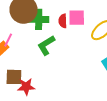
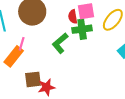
green cross: (39, 19) -> (82, 29), moved

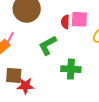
green cross: (82, 29) -> (71, 69), moved

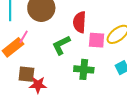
pink square: (79, 19) -> (97, 40), moved
red semicircle: (65, 22) -> (80, 22), size x1.5

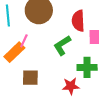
red star: (38, 85) -> (71, 86), moved

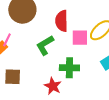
red star: (71, 86) -> (53, 86), turned 30

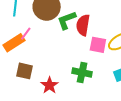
green L-shape: (45, 45) -> (67, 20), moved
red star: (53, 86) -> (49, 85), moved

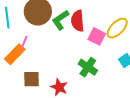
pink square: (98, 45) -> (97, 36), turned 30
green cross: (82, 73) -> (88, 67), turned 36

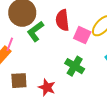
green L-shape: (60, 20) -> (35, 31), moved

